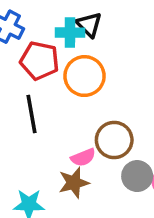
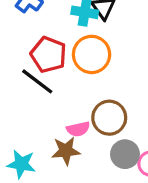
red pentagon: (40, 61) -> (48, 55), moved
black line: (32, 114) -> (37, 81), turned -52

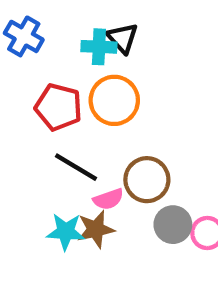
black line: (37, 81) -> (76, 167), moved
cyan star: (21, 164) -> (66, 232), moved

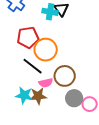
orange circle: (114, 100) -> (46, 50), moved
red pentagon: (58, 107) -> (28, 37), turned -30

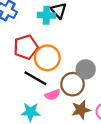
brown star: (38, 96) -> (81, 110), moved
gray circle: (74, 98) -> (86, 69), moved

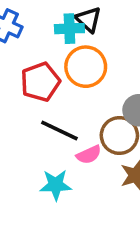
orange circle: (47, 58) -> (86, 67), moved

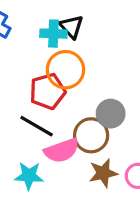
red pentagon: (40, 82) -> (48, 91), moved
pink semicircle: (89, 155) -> (62, 151), size x1.5

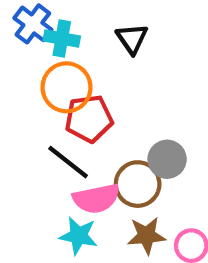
cyan cross: (53, 34) -> (62, 39), moved
orange circle: (65, 70) -> (67, 87), moved
cyan star: (29, 176) -> (78, 236), moved

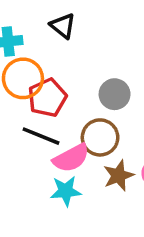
gray circle: (167, 159) -> (115, 94), moved

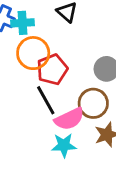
black line: (41, 136) -> (46, 100), turned 36

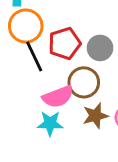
red pentagon: (52, 69) -> (65, 44), moved
black line: (46, 100) -> (34, 56), moved

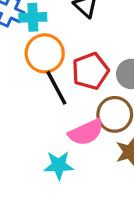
cyan star: (50, 123) -> (59, 165), moved

